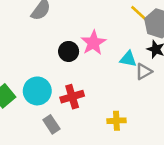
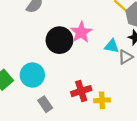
black circle: (69, 51) -> (59, 40), size x1.5
red cross: (72, 97) -> (81, 91), moved

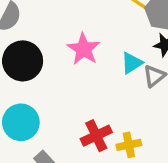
black circle: (59, 40) -> (23, 61), moved
cyan triangle: (112, 46) -> (132, 63), turned -35

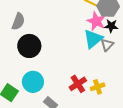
pink star: (84, 49) -> (96, 21), moved
cyan triangle: (132, 63) -> (93, 39), size x1.5

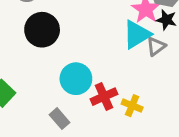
cyan circle: (33, 82) -> (76, 79), moved
yellow cross: (98, 87) -> (132, 106), turned 32

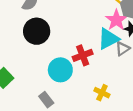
red cross: (104, 97) -> (83, 55), moved

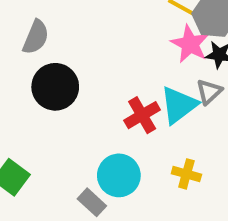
cyan triangle: (108, 39) -> (179, 105), moved
cyan circle: (60, 70) -> (119, 175), moved

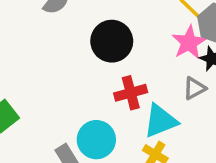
black circle: (55, 87) -> (112, 41), moved
cyan triangle: (179, 105) -> (161, 121), moved

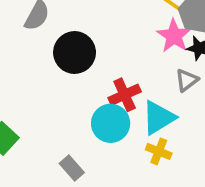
black circle: (112, 41) -> (75, 53), moved
cyan circle: (96, 140) -> (111, 123), moved

